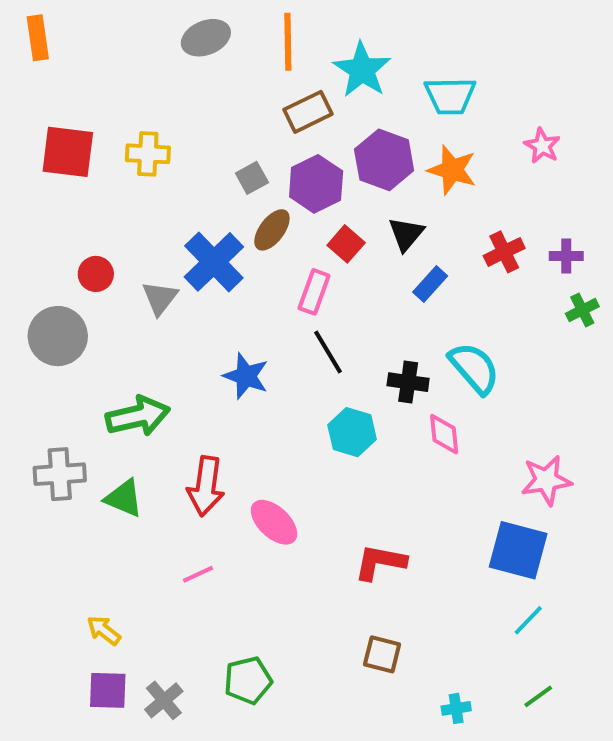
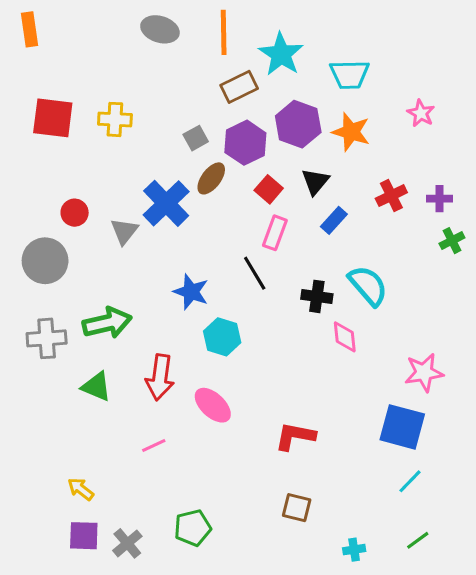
gray ellipse: (206, 38) -> (160, 29), turned 39
pink rectangle: (314, 292) -> (275, 233), moved
cyan hexagon: (352, 432) -> (222, 337), moved
gray cross: (60, 474) -> (47, 338), moved

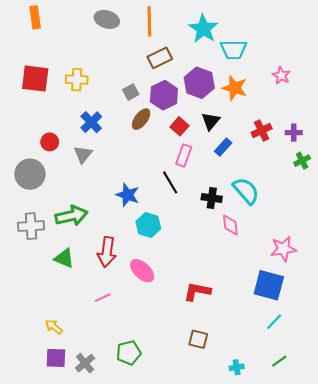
orange rectangle: (30, 29) -> (35, 17), moved
cyan star: (281, 54) -> (203, 29), moved
blue cross: (166, 203) -> (91, 122), moved, size x0.7

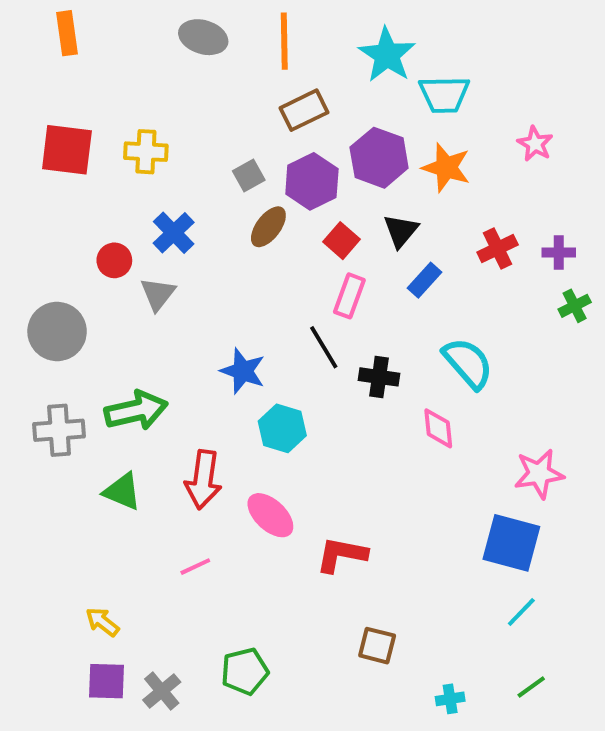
red circle: (50, 142) -> (114, 260), moved
black cross: (212, 198) -> (379, 377), moved
red L-shape: (197, 291) -> (342, 555), moved

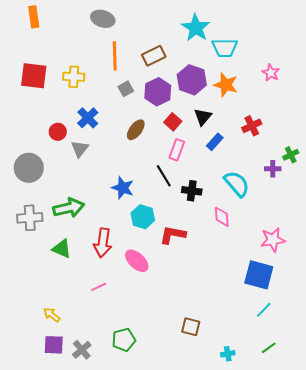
orange line: (284, 41) -> (115, 56), moved
brown ellipse: (268, 227) -> (136, 130), moved
purple cross: (559, 252) -> (273, 169), moved
red L-shape: (342, 555) -> (173, 235), moved

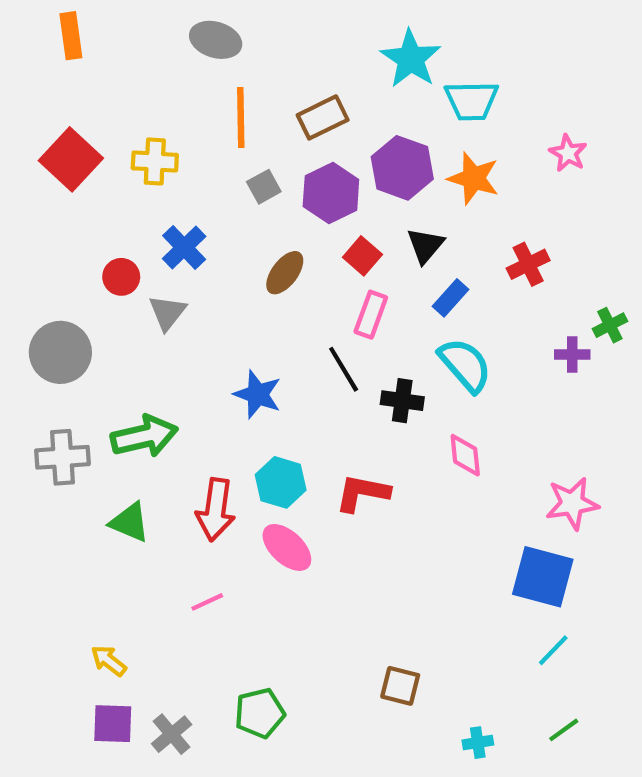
red square: (34, 76) -> (71, 159), turned 36
cyan semicircle: (237, 184) -> (465, 365), moved
cyan hexagon: (143, 217) -> (281, 482), moved

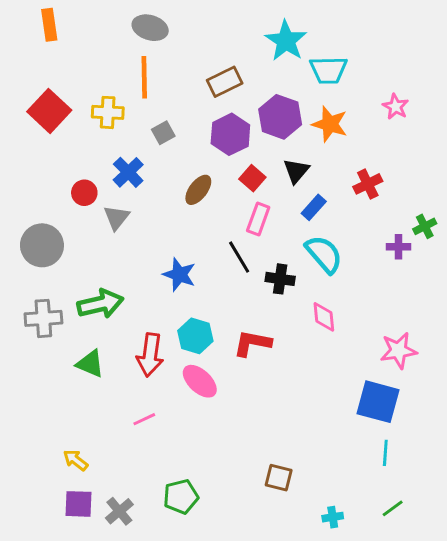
orange line: (241, 117) -> (144, 77), moved
gray square: (264, 187) -> (163, 133), moved
cyan line: (553, 650) -> (385, 453), turned -40

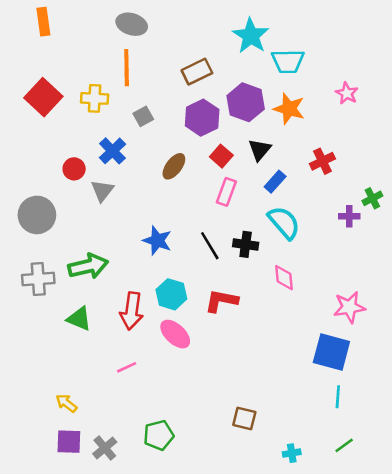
black line: (239, 257) -> (210, 246), moved

